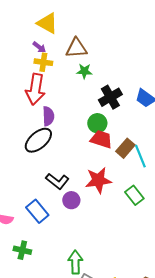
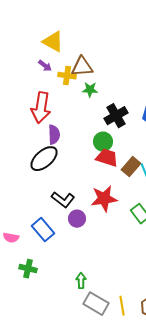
yellow cross: (43, 62) -> (67, 76), moved
green arrow: (75, 262) -> (81, 281), size x0.7

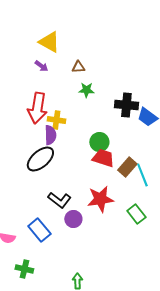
brown triangle: (82, 67) -> (78, 67), size x0.6
yellow cross: (67, 76) -> (56, 120), moved
black cross: (116, 116) -> (126, 105), moved, turned 35

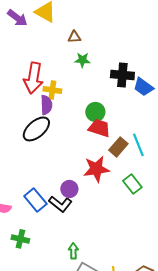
purple arrow: (41, 66) -> (17, 18), moved, size x1.5
brown rectangle: (127, 167) -> (118, 147), moved
black L-shape: (59, 200) -> (60, 204), moved

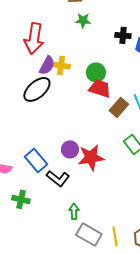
black cross: (122, 75) -> (123, 35), size x0.7
yellow cross: (52, 90) -> (61, 65), moved
purple semicircle: (46, 105) -> (47, 65), turned 30
red star: (96, 169) -> (91, 157), moved
black L-shape: (60, 204) -> (58, 178), moved

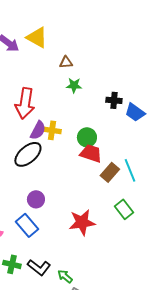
purple circle: (70, 149) -> (36, 199), moved
black L-shape: (58, 178) -> (39, 267), moved
green arrow: (74, 211) -> (65, 276), turned -49

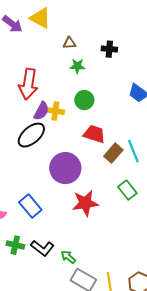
black cross: (114, 100) -> (109, 49), moved
green circle: (87, 137) -> (84, 100), moved
purple circle: (36, 199) -> (65, 168), moved, size x1.8

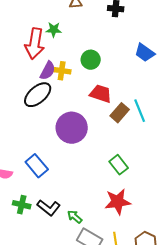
green star: (77, 66) -> (54, 30), moved
green rectangle: (127, 190) -> (119, 165), moved
red star: (85, 203) -> (118, 202), moved

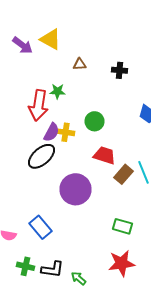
green rectangle: (119, 165) -> (122, 226), turned -36
black L-shape: (49, 208) -> (52, 269), turned -30

